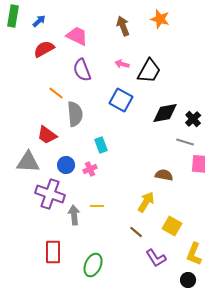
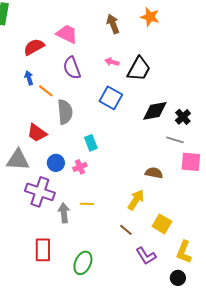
blue arrow: (39, 21) -> (29, 78), moved, turned -64

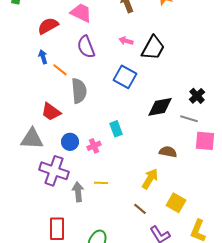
black diamond: (155, 111) -> (160, 107), moved
cyan rectangle: (91, 143) -> (116, 129), moved

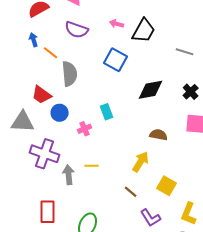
purple semicircle: (86, 47) -> (77, 30), turned -50
black cross: (197, 96) -> (191, 92), moved
gray line: (189, 119) -> (185, 52), moved
blue circle: (70, 142) -> (60, 113), moved

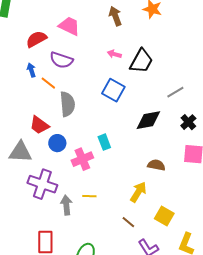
purple semicircle: (77, 30) -> (61, 60), moved
gray line: (185, 52) -> (175, 92), moved, turned -48
pink cross: (85, 129) -> (82, 159), size x1.5

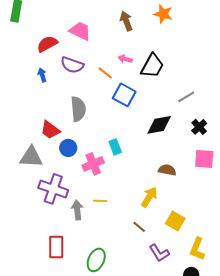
orange line: (48, 83) -> (105, 73), moved

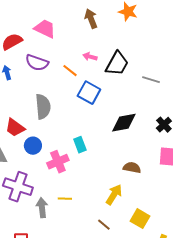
gray line: (186, 97) -> (151, 80), moved, turned 48

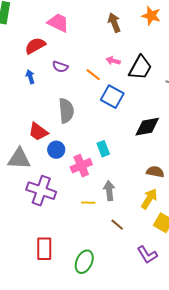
pink trapezoid: (45, 29) -> (58, 23), moved
purple semicircle: (37, 63) -> (60, 67), size x0.7
yellow arrow: (114, 195) -> (149, 199), moved
gray arrow: (42, 208) -> (109, 191), moved
brown line: (104, 225) -> (117, 225), moved

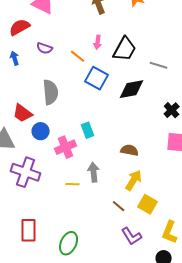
pink arrow: (113, 61) -> (98, 42), turned -96
black diamond: (147, 127) -> (132, 89), moved
brown semicircle: (155, 172) -> (130, 150), moved
brown line: (117, 225) -> (119, 206), moved

